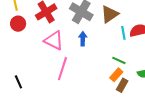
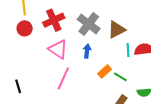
orange rectangle: (116, 75) -> (105, 71), moved

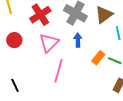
red circle: (25, 28) -> (14, 40), moved
pink triangle: (58, 49) -> (49, 43), turned 50

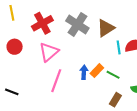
blue arrow: (78, 40) -> (84, 72), moved
black line: (15, 85) -> (12, 92), turned -48

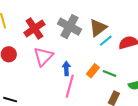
cyan line: (119, 47) -> (106, 41), moved, turned 64
blue arrow: (84, 72) -> (66, 68), moved
pink line: (56, 81) -> (70, 86), moved

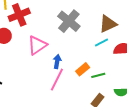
red cross: (34, 28) -> (19, 15), moved
brown triangle: (98, 28) -> (108, 24), moved
green line: (109, 73) -> (98, 75), turned -48

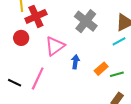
pink line: (57, 80) -> (38, 79), moved

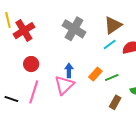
red circle: (21, 38) -> (31, 64), moved
pink triangle: (55, 46) -> (64, 85), moved

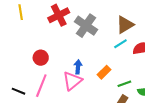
red cross: (24, 31) -> (59, 15), moved
green line: (112, 77) -> (124, 84), moved

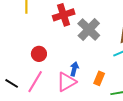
orange rectangle: (104, 72) -> (99, 78), turned -32

